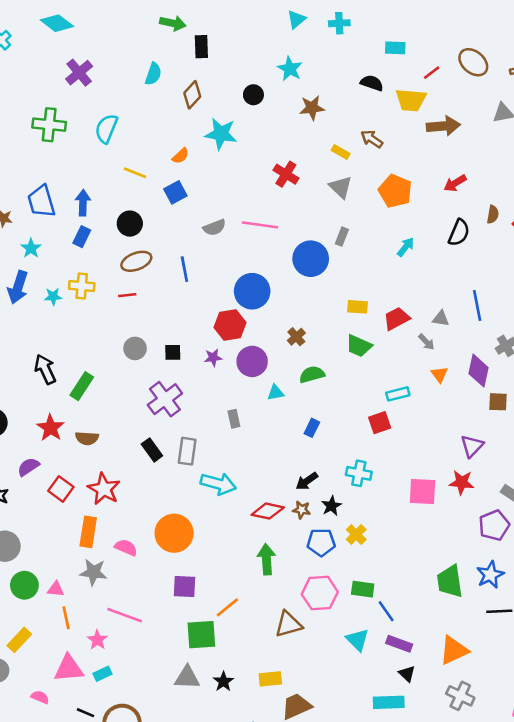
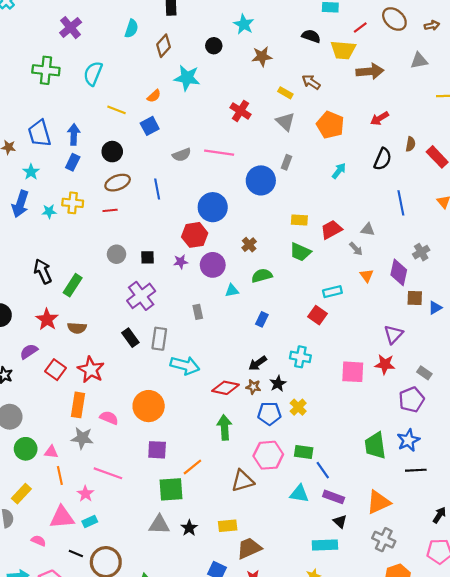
blue line: (477, 306) -> (401, 203), moved
red square: (380, 423) -> (317, 315), turned -36
cyan triangle: (358, 640) -> (299, 494), turned -36

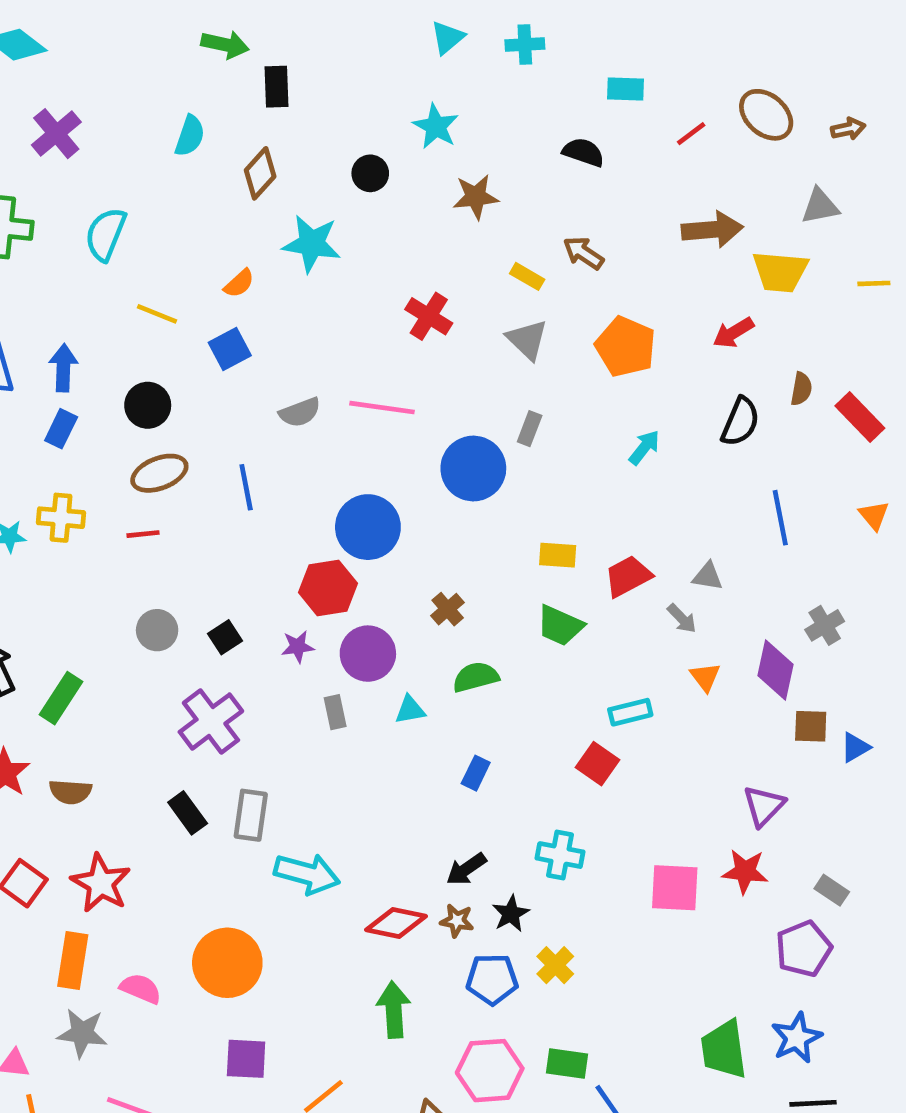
yellow trapezoid: (343, 50) -> (780, 272), moved
black square: (147, 257) -> (225, 637), turned -32
gray rectangle: (198, 312) -> (335, 712), moved

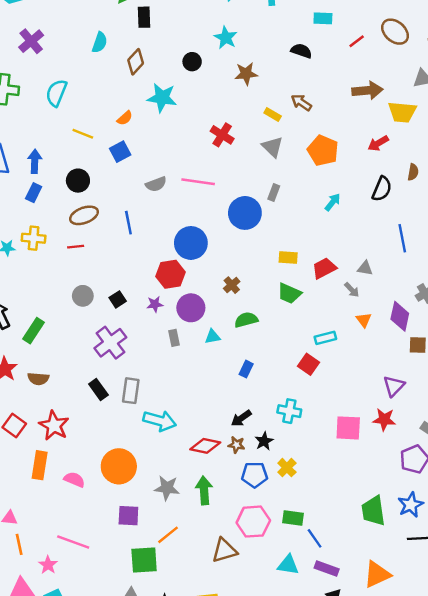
gray star: (82, 1033) -> (167, 488), moved

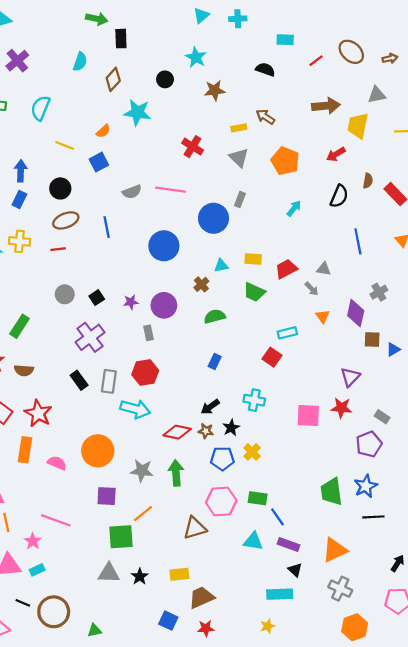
yellow trapezoid: (402, 112) -> (358, 126), turned 96
yellow rectangle: (273, 114) -> (239, 128), turned -40
red hexagon: (170, 274) -> (145, 373), moved
cyan triangle: (212, 337) -> (221, 266), moved

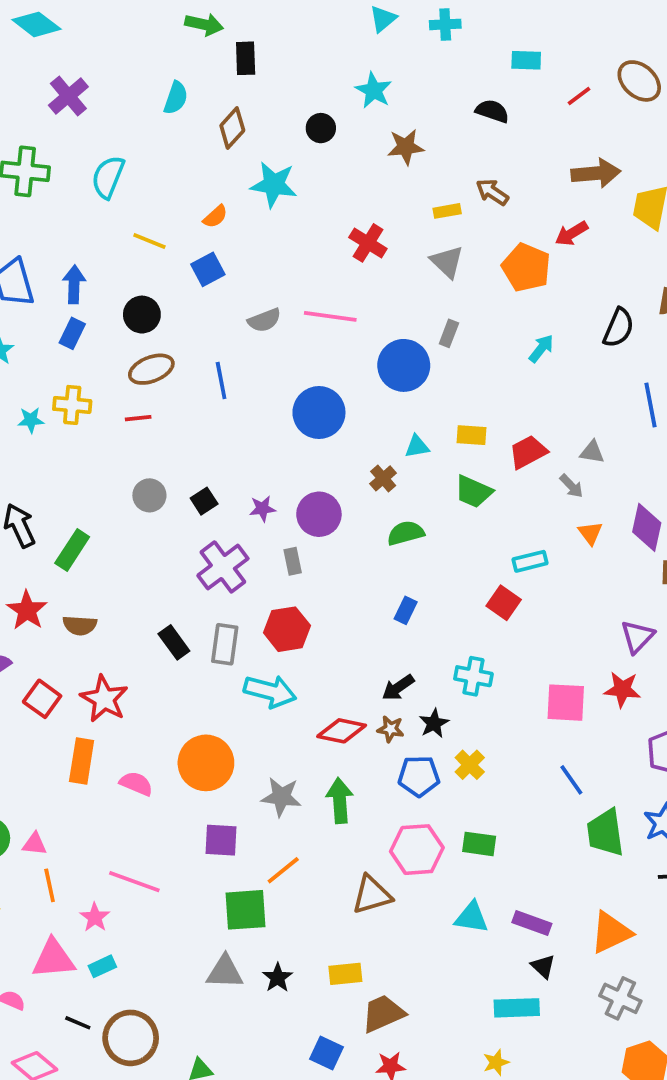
red arrow: (336, 154) -> (571, 234), moved
purple cross: (90, 337) -> (223, 567), moved
blue line: (277, 517) -> (571, 780), moved

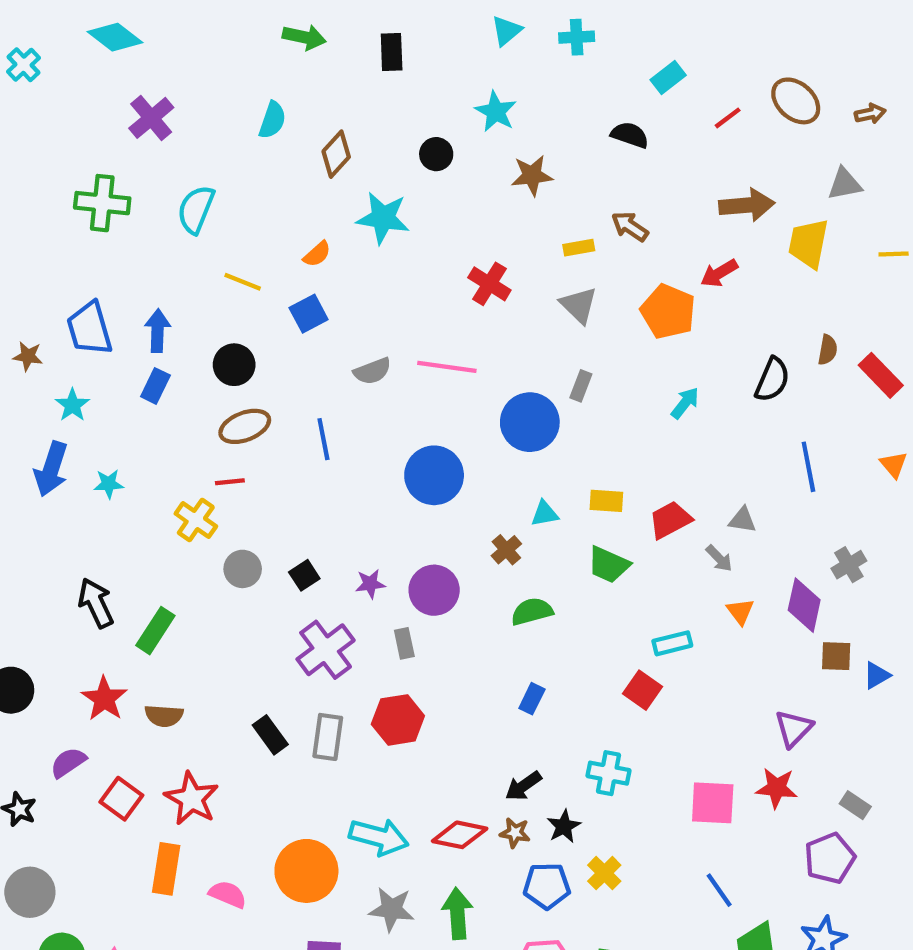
black rectangle: (246, 58) -> (392, 52), moved
cyan rectangle: (526, 60) -> (668, 78), turned -40
yellow cross: (72, 405) -> (196, 520), moved, turned 30
cyan arrow: (270, 691) -> (379, 837), moved

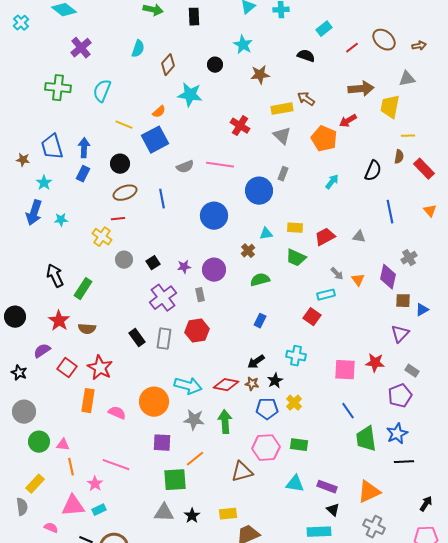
yellow rectangle: (579, 248) -> (282, 109), size x1.5
yellow line: (894, 254) -> (408, 136), moved
blue square: (309, 314) -> (155, 140), size x1.5
gray arrow: (719, 558) -> (337, 274), moved
purple triangle: (794, 728) -> (400, 334), moved

